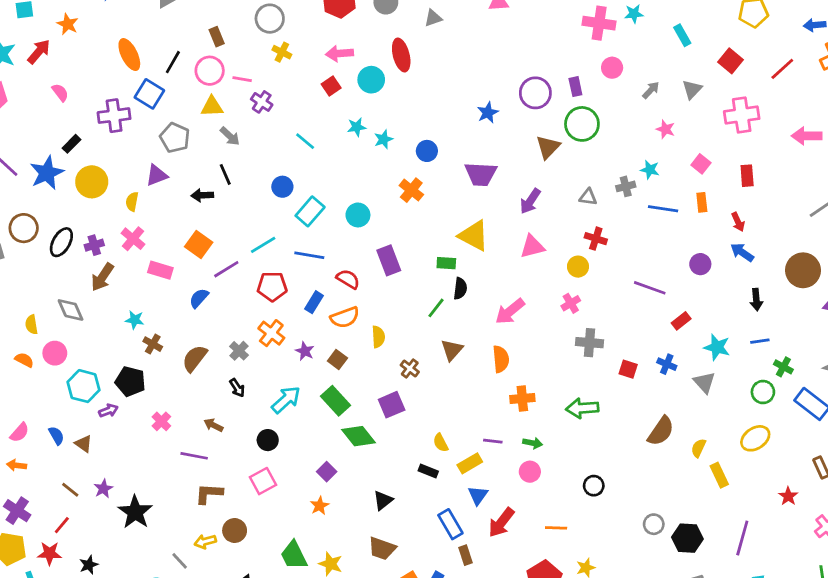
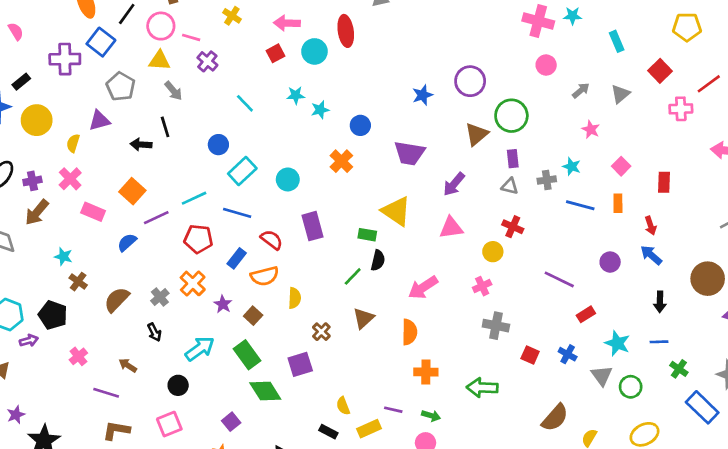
purple rectangle: (575, 87) -> (513, 159), moved
pink cross: (742, 115) -> (681, 109), moved, size x0.7
green circle: (763, 392) -> (631, 387), moved

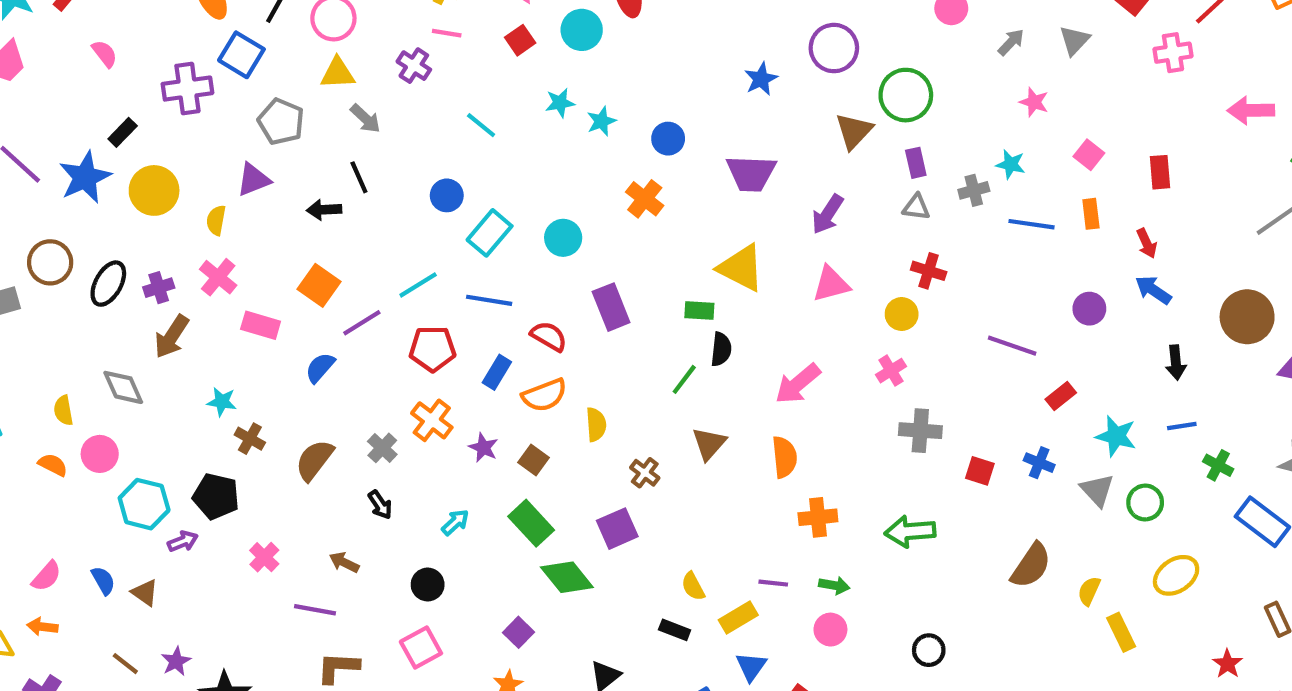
pink line: (191, 37) -> (447, 33), moved
cyan arrow: (200, 349) -> (455, 522), size x0.6

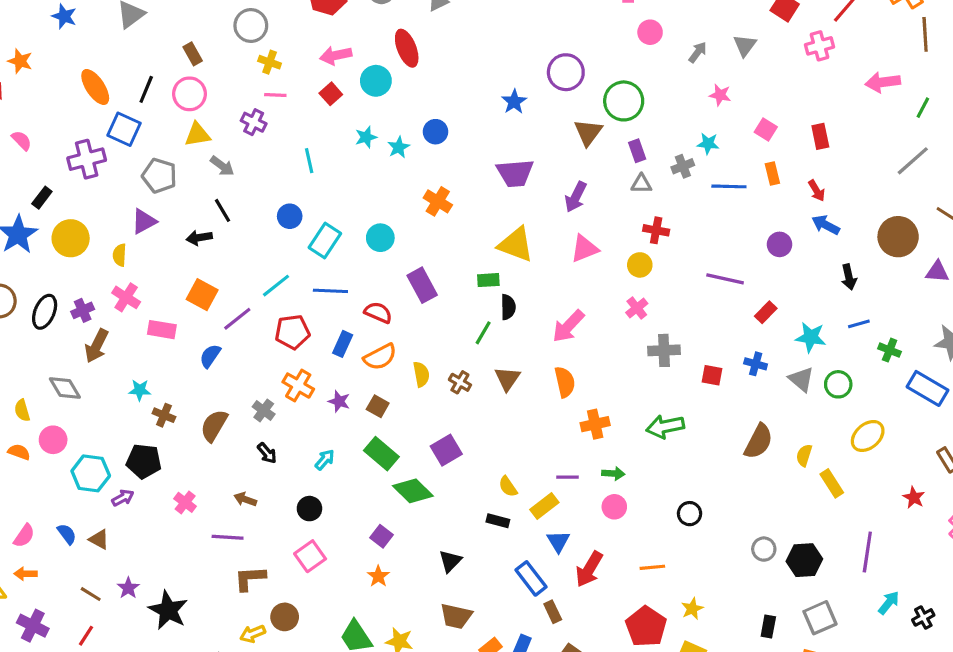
cyan line: (481, 125) -> (309, 161), turned 45
blue circle: (668, 139) -> (435, 132), moved
brown cross: (645, 473) -> (460, 382), moved

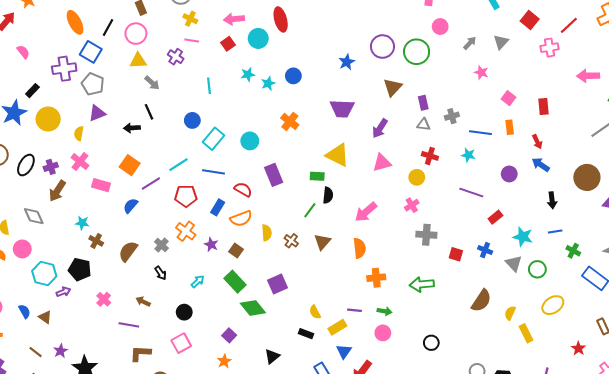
green circle: (624, 101) -> (417, 52), moved
cyan star: (708, 144) -> (468, 155), moved
gray pentagon: (159, 176) -> (93, 84), moved

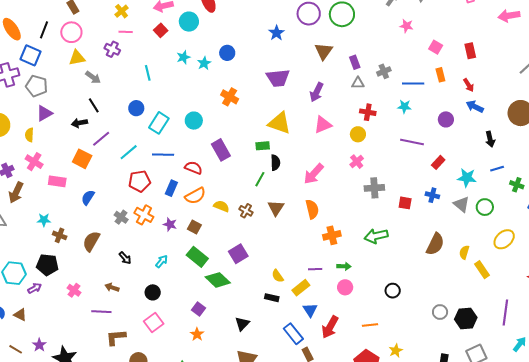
yellow cross: (190, 19) -> (122, 11), turned 32
purple line: (151, 183) -> (101, 139), moved
yellow semicircle: (267, 233) -> (221, 206), turned -56
gray cross: (161, 245) -> (121, 217), moved

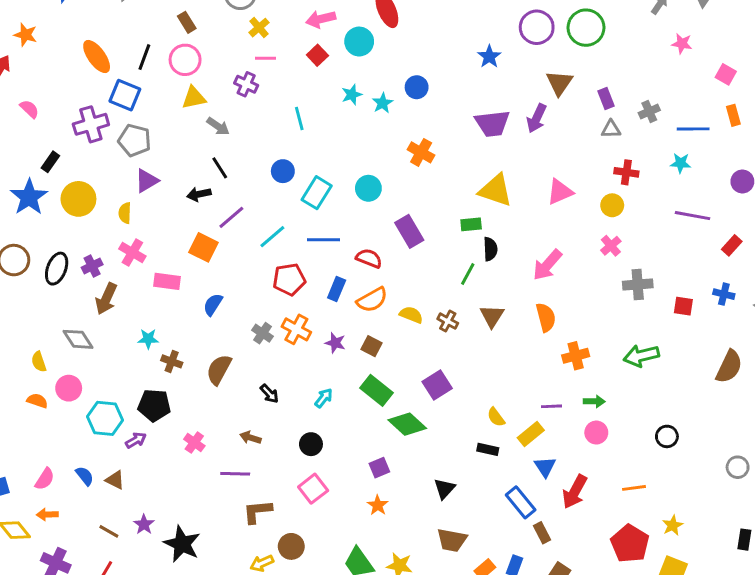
purple arrow: (317, 92) -> (537, 118), moved
purple square: (199, 309) -> (379, 468), turned 32

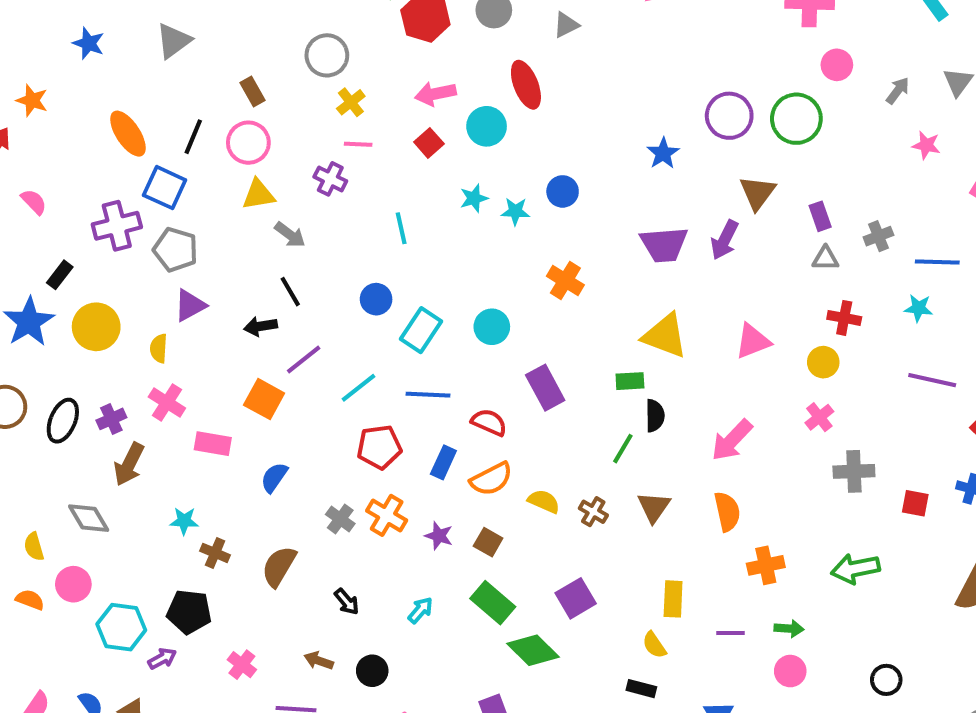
cyan star: (383, 103) -> (515, 211), turned 30
yellow rectangle: (531, 434) -> (673, 599), moved, turned -50
black circle: (311, 444) -> (372, 671), moved

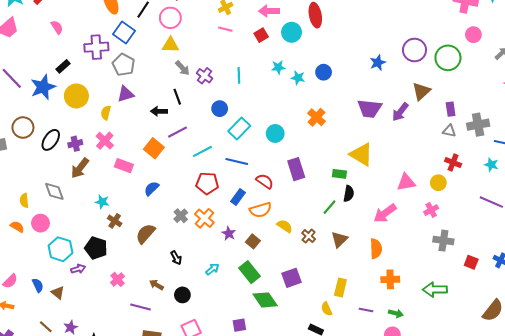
purple cross: (330, 179) -> (205, 76), moved
gray cross: (878, 236) -> (478, 125), size x1.5
pink triangle: (753, 341) -> (406, 182), moved

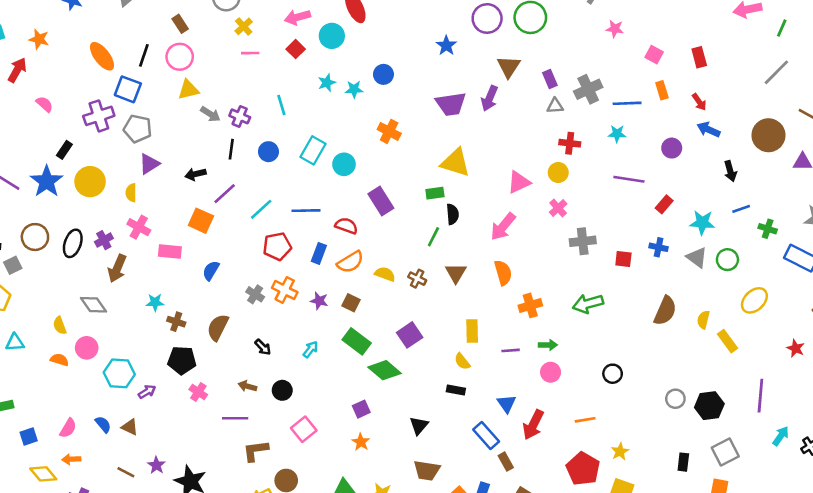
black line: (177, 97) -> (231, 149), moved, turned 42
cyan rectangle: (239, 128) -> (313, 150), moved
black pentagon: (96, 248) -> (182, 360), moved

